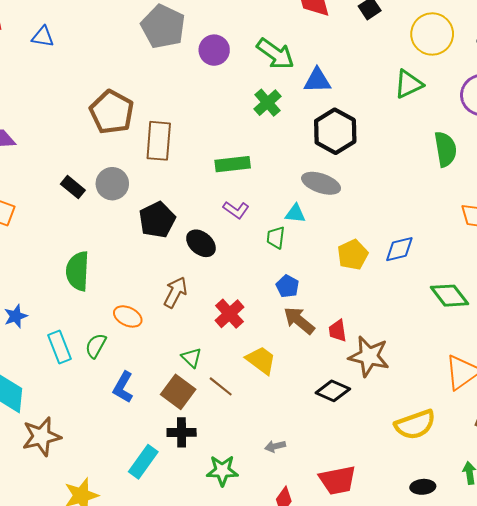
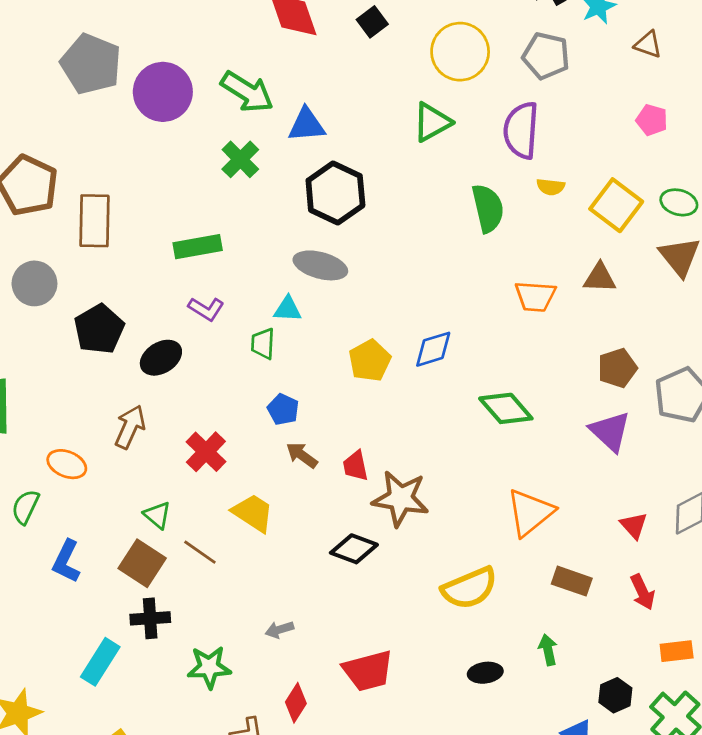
purple circle: (214, 50) -> (163, 92), size x1.4
black ellipse: (201, 243) -> (161, 358), turned -68
brown arrow: (299, 320) -> (302, 455), size x0.7

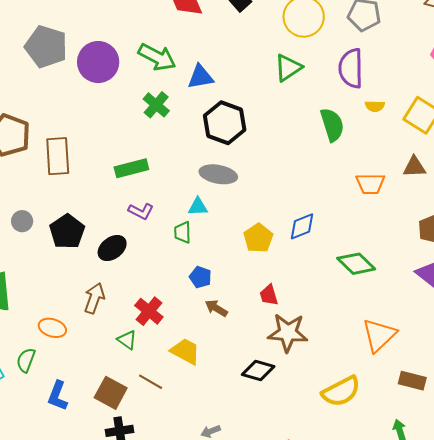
gray circle: (34, 283) -> (22, 221), moved, size x0.7
red trapezoid: (355, 466) -> (269, 295), moved
green triangle: (157, 515) -> (127, 340), moved

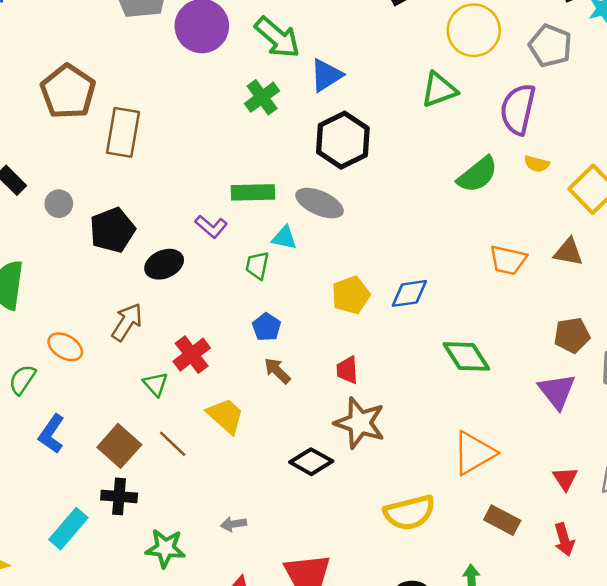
blue triangle: (201, 77) -> (326, 75), turned -36
green semicircle: (332, 125) -> (477, 175), turned 56
green rectangle: (131, 168) -> (253, 192), moved

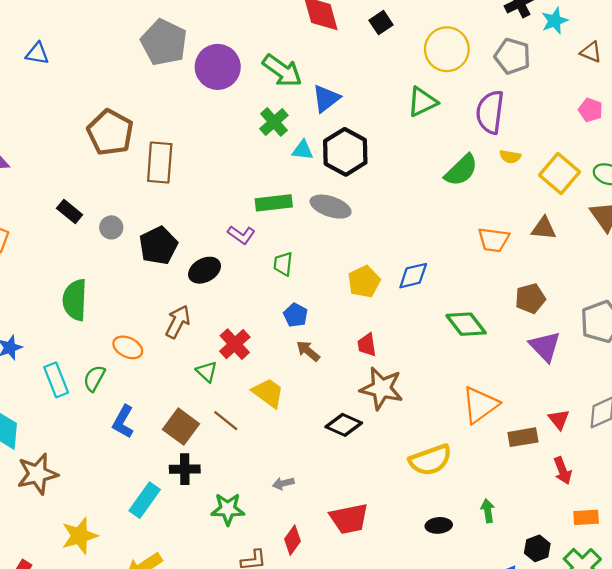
cyan triangle: (284, 238) -> (303, 150), moved
brown pentagon: (572, 335) -> (530, 298), moved
brown rectangle: (502, 520) -> (523, 437), moved, turned -32

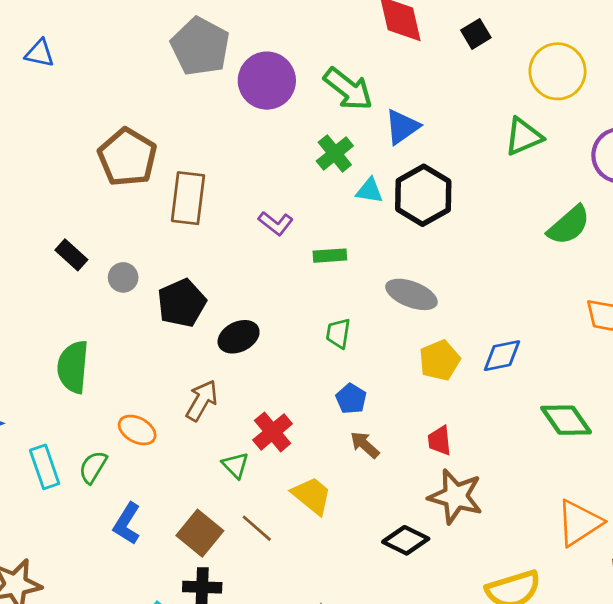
green rectangle: (274, 203) -> (330, 256), size x0.7
gray ellipse: (331, 207) -> (411, 294), moved
purple L-shape: (241, 235) -> (276, 223), moved

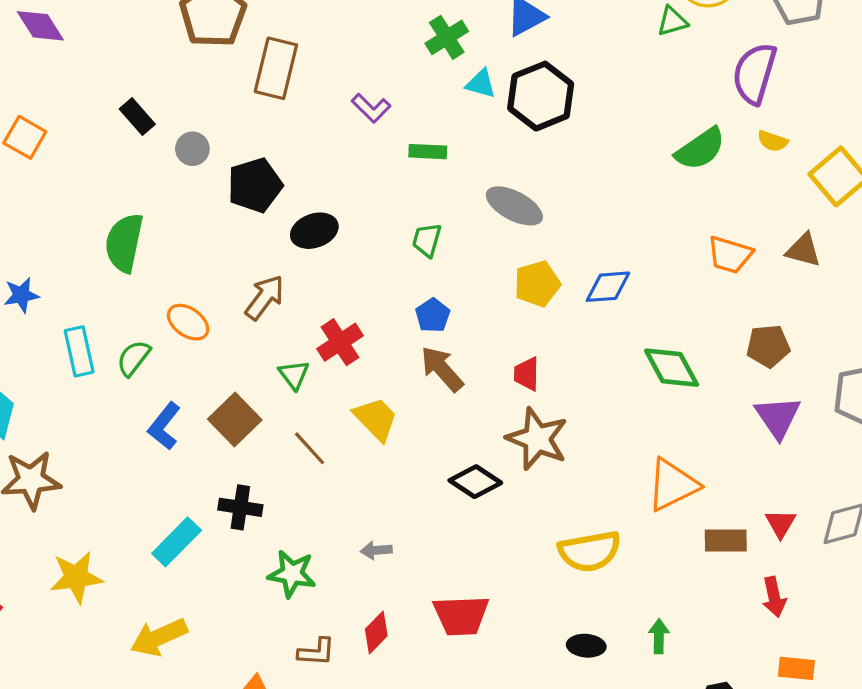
green triangle: (523, 137) -> (672, 21), moved, size x0.7
brown arrow: (365, 445) -> (442, 369), size x1.4
brown square: (200, 533) -> (235, 419), moved

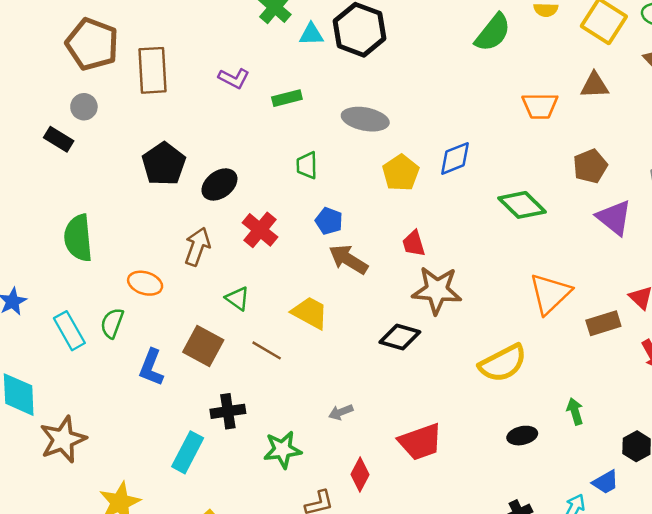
gray circle: (192, 149) -> (84, 107), moved
red cross: (340, 342) -> (260, 230), moved

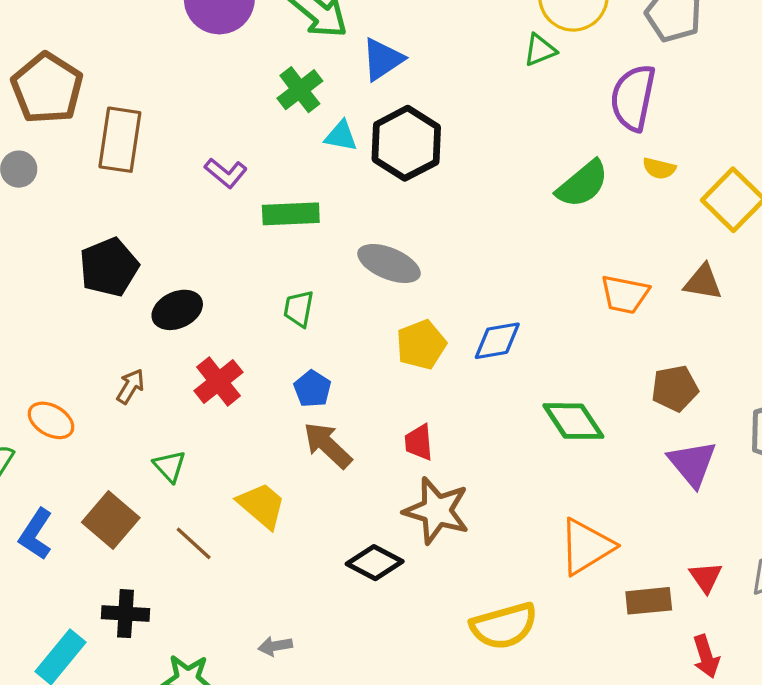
green rectangle: (287, 98) -> (291, 214), size x1.4
brown arrow: (197, 247) -> (131, 386), size x0.7

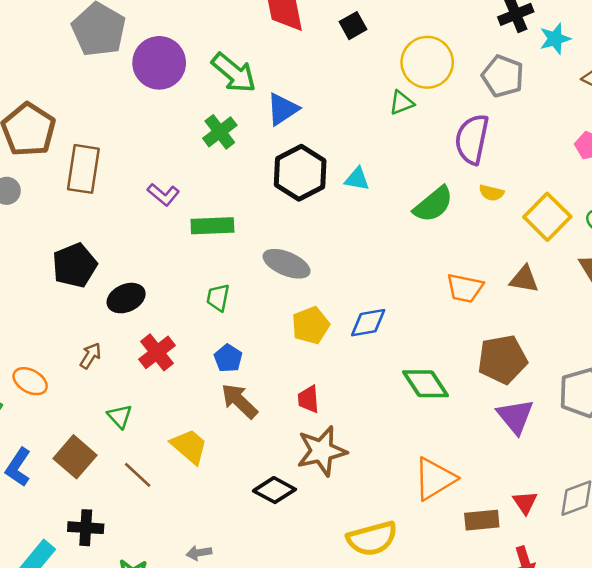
cyan triangle: (341, 136) -> (357, 179), moved
brown pentagon: (675, 388) -> (502, 359), size x1.4
brown star: (437, 511) -> (322, 451), turned -30

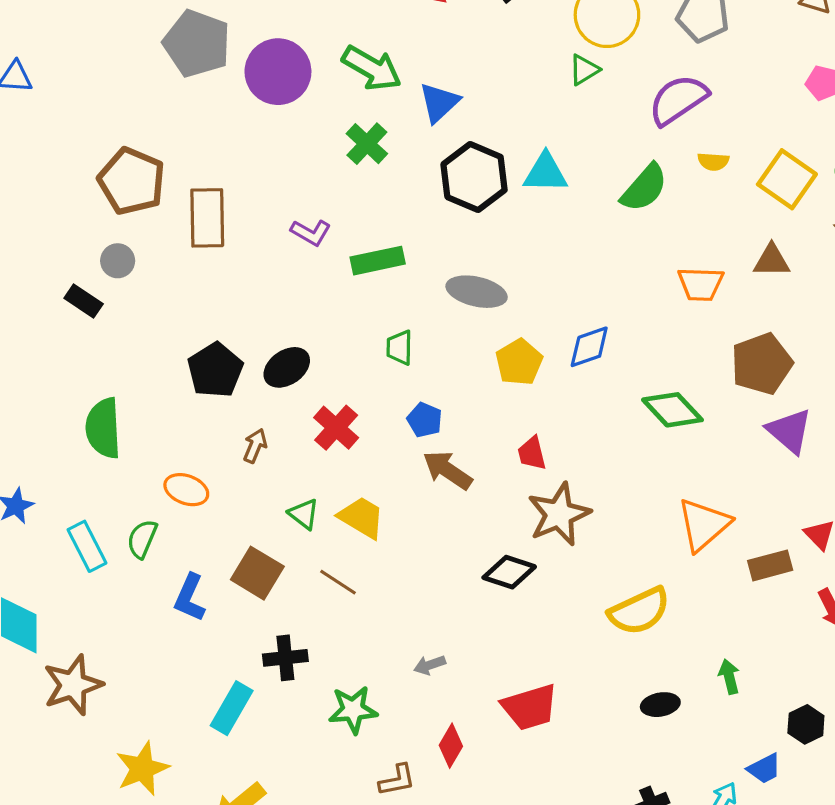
purple semicircle: (472, 139) -> (678, 100), turned 54
cyan triangle: (357, 179) -> (545, 173), size x1.4
black pentagon: (75, 265) -> (215, 370), moved
yellow trapezoid: (189, 446) -> (362, 517), moved

